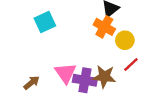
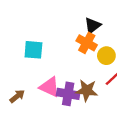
cyan square: (45, 22) -> (33, 50), moved, turned 30
pink triangle: (65, 73) -> (50, 87), turned -30

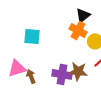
pink triangle: (50, 87) -> (17, 68), moved, turned -42
brown arrow: (17, 96) -> (31, 76), moved, turned -72

